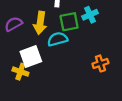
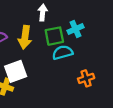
cyan semicircle: (58, 39) -> (63, 53), moved

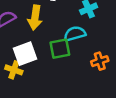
green square: (54, 36) -> (60, 49), moved

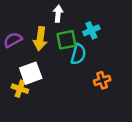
cyan semicircle: (75, 34) -> (78, 54), turned 120
green square: (60, 49) -> (66, 40), moved

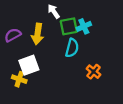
white arrow: (58, 14) -> (54, 11), turned -40
green square: (66, 40) -> (69, 26), moved
orange cross: (102, 80) -> (94, 72), turned -32

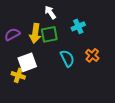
green square: (69, 26) -> (49, 34), moved
cyan semicircle: (72, 48) -> (67, 58), moved, turned -42
orange cross: (94, 72) -> (92, 55), moved

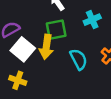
yellow arrow: (35, 33) -> (46, 47), moved
white square: (27, 62) -> (23, 49), moved, turned -30

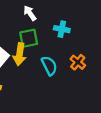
cyan cross: (92, 20) -> (62, 29), turned 35

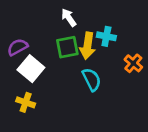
yellow arrow: (20, 54) -> (88, 46), moved
orange cross: (78, 62) -> (133, 63), moved

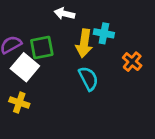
white arrow: (69, 18) -> (64, 14), turned -42
green square: (67, 47) -> (42, 47), moved

